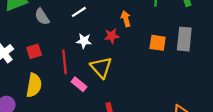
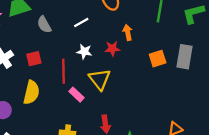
orange square: (158, 43) -> (158, 59), turned -30

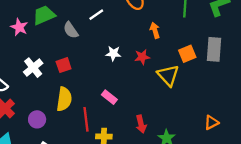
white line: (81, 22) -> (96, 15), moved
red star: (112, 49) -> (142, 57), moved
red line: (63, 71) -> (86, 119), moved
yellow triangle: (100, 79) -> (168, 75), moved

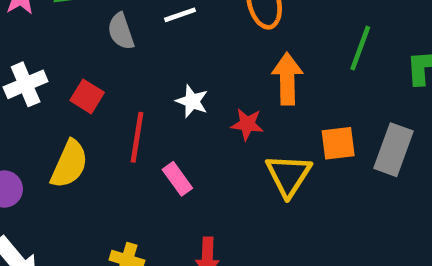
orange arrow: (155, 30) -> (287, 79), size x1.5
red square: (64, 65) -> (87, 96), turned 35
pink rectangle: (109, 97) -> (177, 179), moved
red line: (86, 119) -> (137, 137), moved

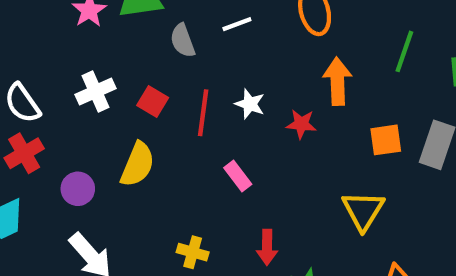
red line: (137, 137) -> (203, 113), moved
yellow triangle: (288, 175) -> (363, 211), moved

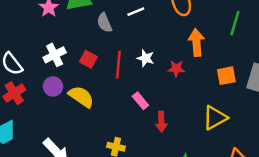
yellow semicircle: (137, 164) -> (81, 97), turned -76
purple circle: (78, 189) -> (53, 86), moved
yellow triangle: (363, 211) -> (215, 118), turned 32
red arrow: (267, 247) -> (161, 122), moved

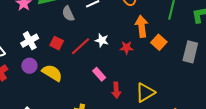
red line: (118, 65) -> (80, 46), turned 45
orange square: (226, 76) -> (159, 42), moved, turned -35
yellow triangle: (215, 118) -> (145, 93), moved

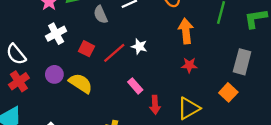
white cross: (30, 41) -> (56, 34), moved
orange square: (159, 42) -> (228, 92), moved
red star: (126, 48) -> (189, 65), moved

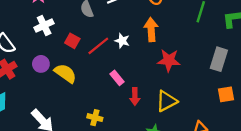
orange arrow: (186, 31) -> (151, 30), moved
red star: (189, 65) -> (169, 60), size x1.5
orange square: (228, 92) -> (226, 94), moved, turned 35

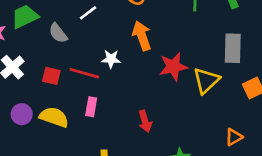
red line: (98, 46) -> (84, 73), turned 70
pink rectangle: (117, 78) -> (91, 107), moved, turned 64
yellow triangle: (167, 101) -> (206, 81), moved

